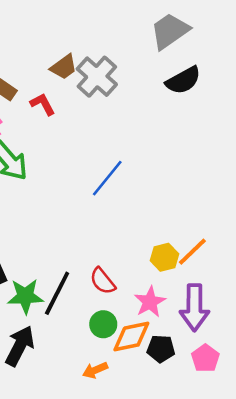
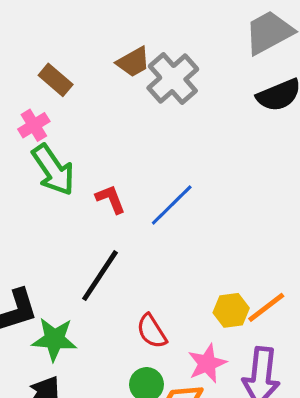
red L-shape: (43, 104) -> (111, 199), moved
black line: (57, 293) -> (100, 276), moved

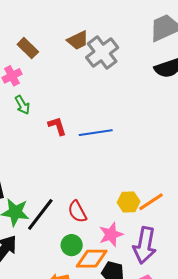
green arrow: (53, 170) -> (22, 105), size x0.6
blue line: (172, 205) -> (96, 133), turned 32
black line: (100, 276) -> (40, 214), moved

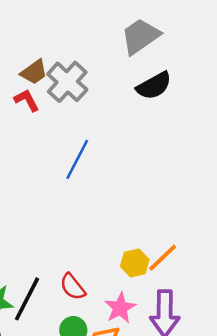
red L-shape: (57, 126) -> (27, 100), moved
blue line: (96, 133) -> (77, 159), moved, turned -44

